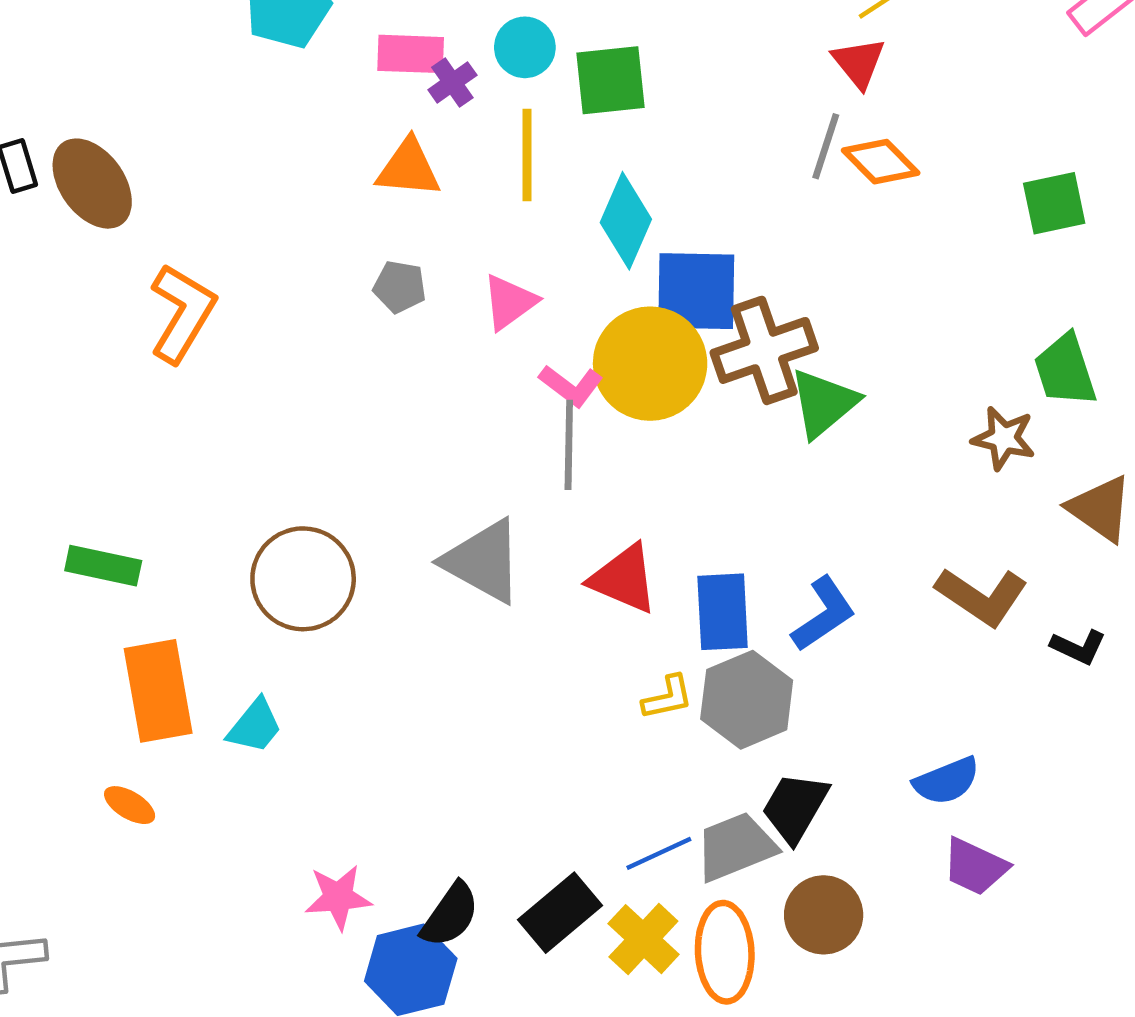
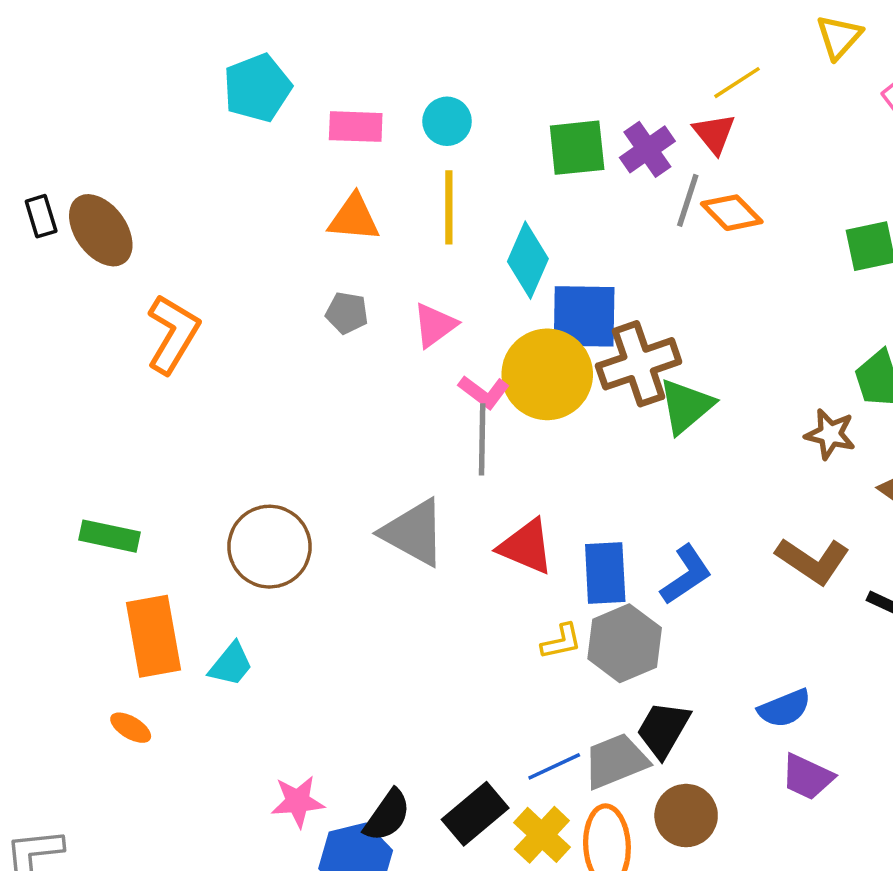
green square: (611, 80) -> (577, 148), moved
purple cross: (452, 82) -> (647, 149), moved, size x1.4

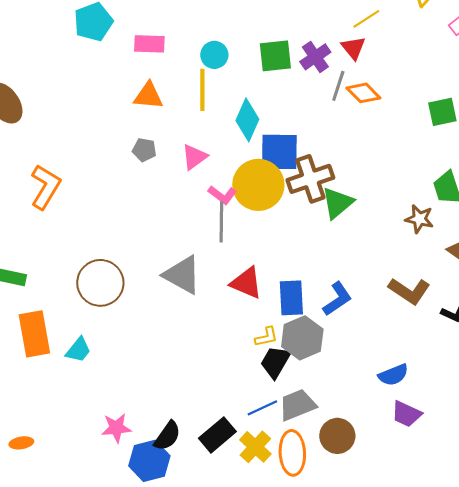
cyan circle: (447, 121) -> (214, 55), moved
orange L-shape: (173, 334) -> (45, 187), moved
orange ellipse: (131, 728) -> (21, 443), moved, turned -40
black trapezoid: (663, 729) -> (275, 362), moved

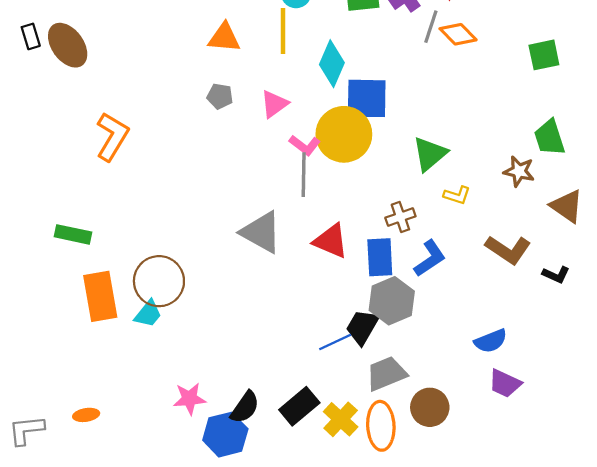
brown cross: (310, 179) -> (400, 217), moved, size x0.6
brown circle: (100, 283) -> (159, 281), moved
yellow L-shape: (266, 337) -> (457, 195), moved, turned 30
blue line: (262, 408) -> (335, 342), moved

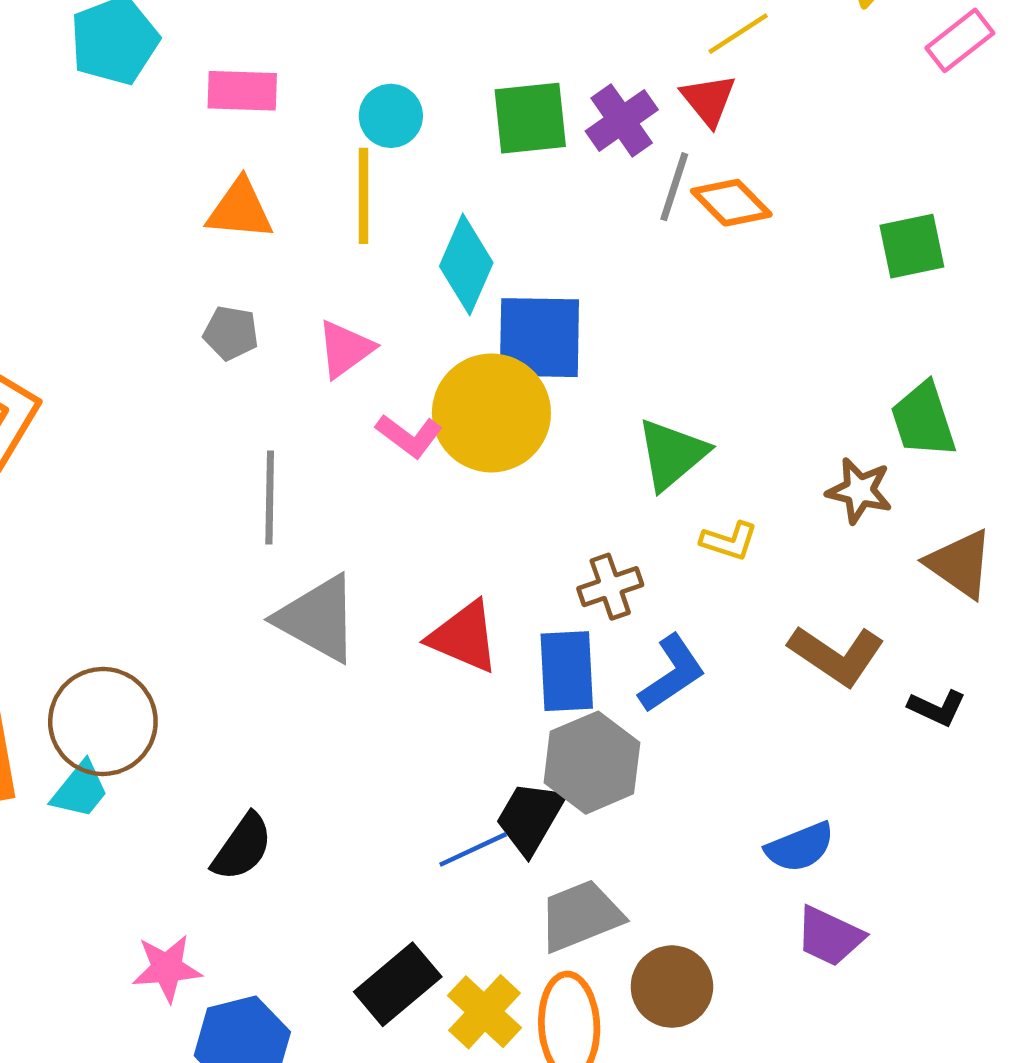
gray line: (304, 175) -> (270, 498), moved
black semicircle: (245, 407) -> (242, 847), moved

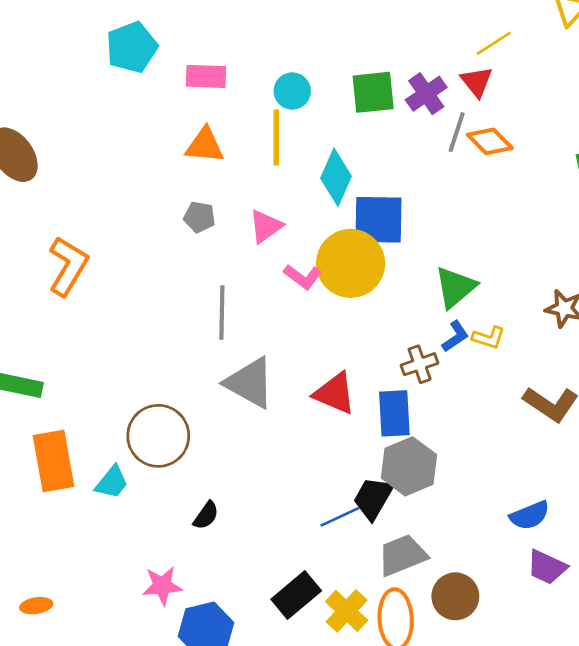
blue L-shape: (672, 673) -> (455, 336), moved, size x0.7
brown circle: (103, 721) -> (158, 436), moved
black semicircle: (242, 847) -> (206, 515), size x0.7

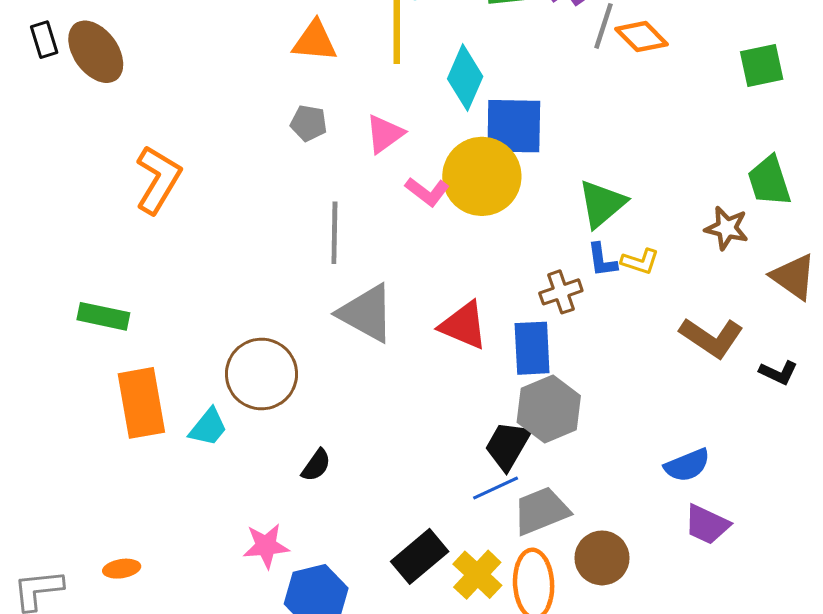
blue L-shape: (455, 336) -> (602, 260), turned 116
blue line: (340, 517) -> (496, 488), moved

